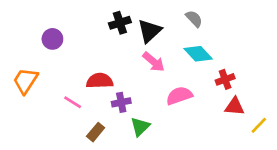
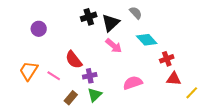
gray semicircle: (194, 19) -> (136, 13), moved
orange trapezoid: (25, 81) -> (29, 71), moved
red semicircle: (100, 81) -> (74, 60), turned -126
pink semicircle: (179, 96) -> (133, 83), moved
green triangle: (140, 127) -> (95, 95), moved

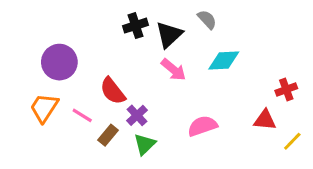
purple circle: (39, 29) -> (59, 62), moved, size x1.5
cyan diamond: (147, 40) -> (224, 61), turned -50
red cross: (167, 59) -> (286, 89), moved
purple cross: (90, 76) -> (137, 115), turned -32
brown rectangle: (71, 98) -> (108, 135), moved

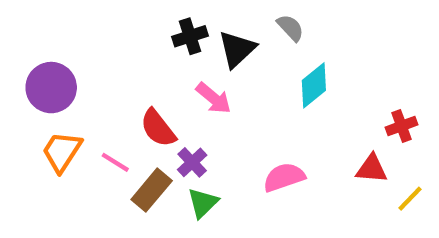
cyan diamond: (224, 61) -> (314, 85), turned -36
purple circle: (59, 62) -> (51, 88), moved
pink arrow: (174, 70) -> (214, 98), moved
brown rectangle: (108, 135) -> (152, 190), size x1.4

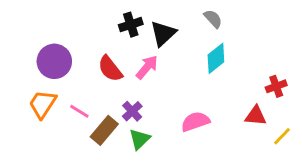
gray semicircle: (290, 28) -> (213, 19), moved
purple circle: (51, 88) -> (54, 61), moved
pink arrow: (214, 98) -> (147, 67), turned -90
red semicircle: (158, 128) -> (110, 69), moved

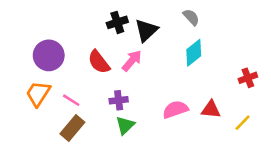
purple cross: (132, 111) -> (119, 100), turned 36
red triangle: (256, 116) -> (211, 109), moved
brown rectangle: (104, 130) -> (72, 128), moved
yellow line: (282, 136) -> (243, 123), moved

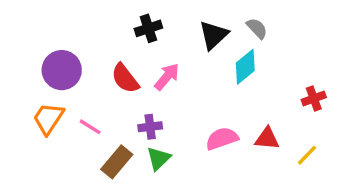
gray semicircle: (191, 17) -> (257, 28), moved
black triangle: (146, 30) -> (214, 35), moved
brown rectangle: (72, 128) -> (117, 162), moved

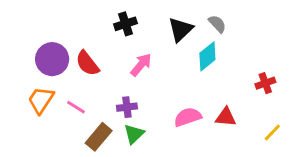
red semicircle: (125, 78) -> (87, 63), moved
yellow line: (307, 155) -> (272, 133), moved

